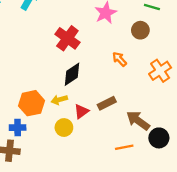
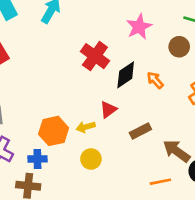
black diamond: (72, 74) -> (126, 75), moved
red triangle: (81, 111) -> (108, 110), moved

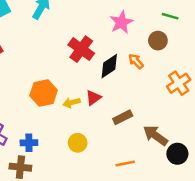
orange arrow: (155, 80) -> (136, 61), moved
yellow arrow: (86, 127) -> (72, 103), moved
orange hexagon: (54, 131) -> (44, 93), moved
orange line: (160, 182) -> (125, 163), moved

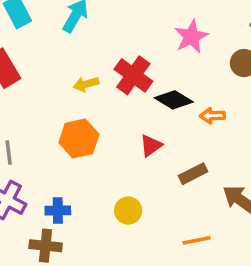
orange arrow: (136, 61) -> (212, 116), moved, turned -49
black diamond: (109, 66) -> (174, 100), turned 65
yellow arrow: (72, 103) -> (86, 84), moved

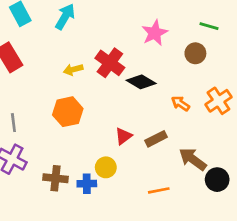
orange arrow: (212, 116) -> (180, 104), moved, turned 36
red triangle: (151, 146) -> (123, 136), moved
blue cross: (58, 211) -> (87, 184), moved
brown cross: (46, 246) -> (56, 178), moved

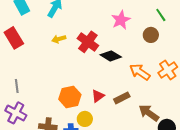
green line: (209, 26) -> (161, 15), turned 40
yellow arrow: (73, 70) -> (59, 39), moved
orange arrow: (180, 104) -> (140, 72), size x1.5
orange hexagon: (68, 112) -> (70, 97), moved

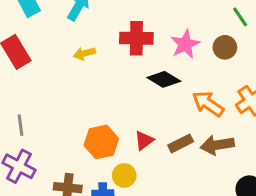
pink star: (121, 20) -> (185, 44), moved
red cross: (88, 42) -> (136, 38), moved, turned -35
brown arrow: (149, 113) -> (217, 145), moved, turned -45

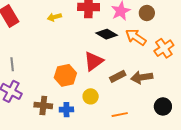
orange arrow: (208, 104) -> (136, 37), moved
red triangle: (144, 140) -> (94, 61), moved, size x1.5
yellow circle: (124, 175) -> (91, 96), moved

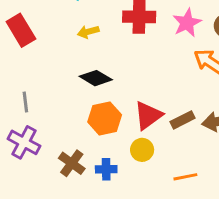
black diamond: (107, 34) -> (96, 78), moved
red triangle: (94, 61) -> (148, 115), moved
brown cross: (43, 105) -> (72, 163), turned 30

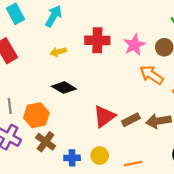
orange hexagon: (105, 118) -> (36, 115), moved
yellow circle: (142, 150) -> (100, 156), moved
brown cross: (72, 163) -> (46, 142), moved

